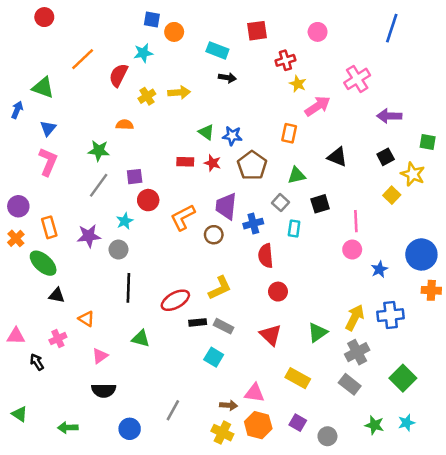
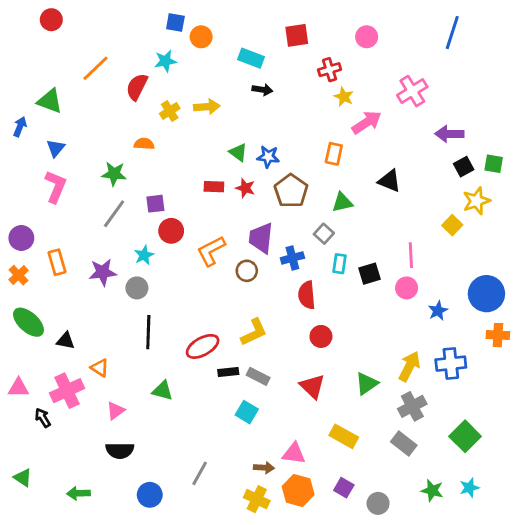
black square: (386, 157) -> (464, 167), moved
yellow star: (413, 174) -> (476, 201), turned 30
black square: (320, 204) -> (369, 274), moved
green ellipse: (43, 263) -> (28, 322), moved
pink cross: (58, 339) -> (67, 391), size x1.6

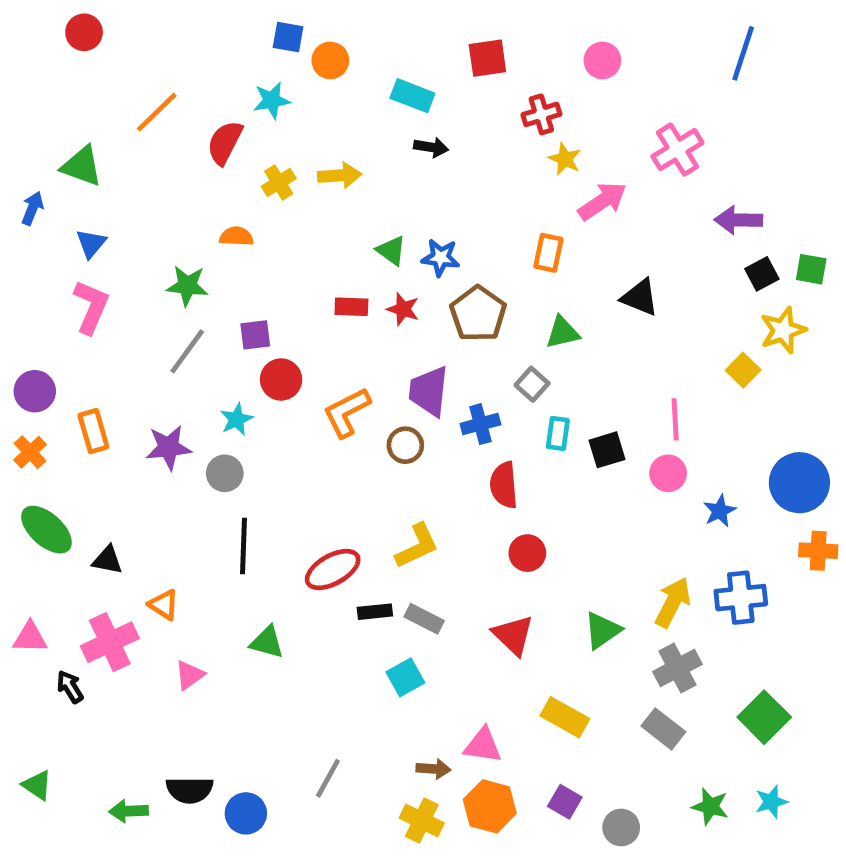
cyan square: (247, 412) -> (405, 677), turned 30
black semicircle: (120, 451) -> (190, 790), moved

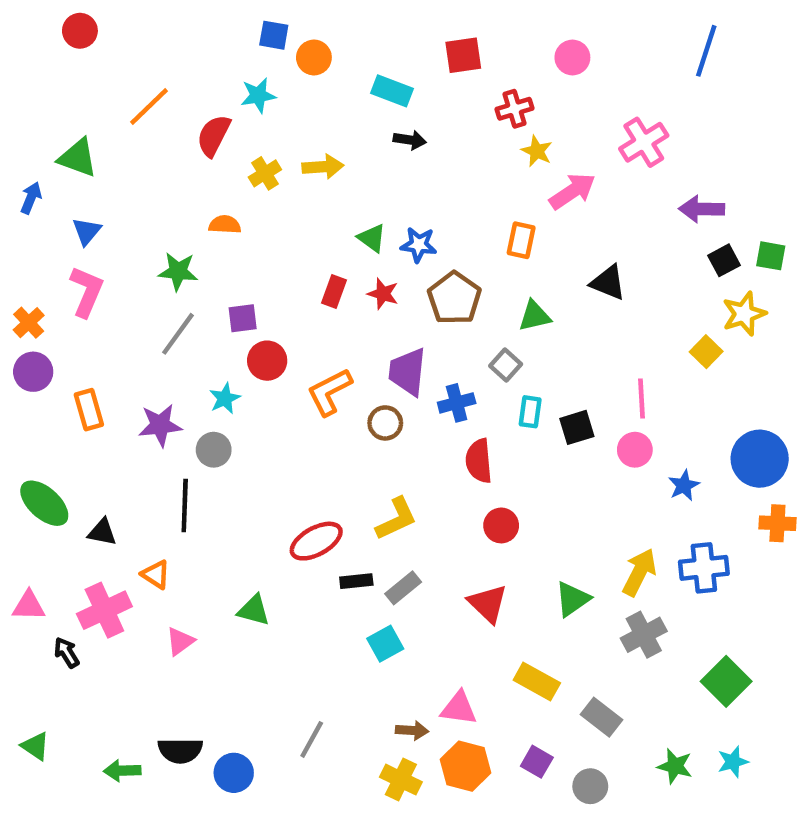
red rectangle: (351, 307) -> (334, 291), turned -72
orange cross: (30, 452) -> (29, 323), moved
black line: (244, 546) -> (185, 505), moved
gray rectangle: (424, 619) -> (403, 588), turned -66
gray rectangle: (663, 729) -> (601, 717), moved

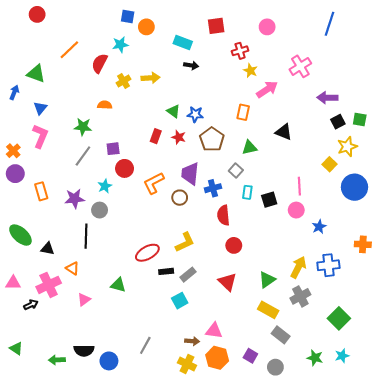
blue circle: (760, 459) -> (354, 187), moved
black arrow: (67, 653) -> (31, 305), turned 96
yellow rectangle: (537, 681) -> (268, 310), moved

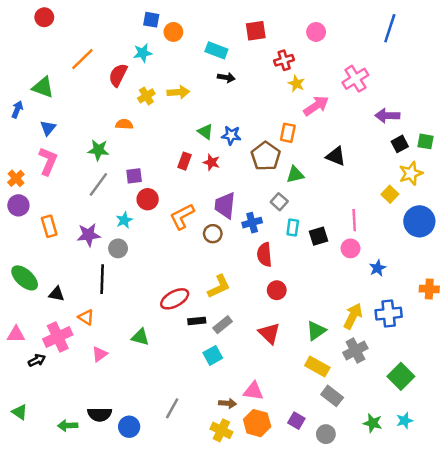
brown pentagon: (212, 139) -> (266, 156), moved

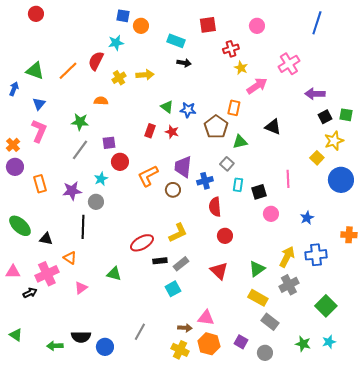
orange line: (82, 59) -> (68, 71), moved
pink circle: (350, 248) -> (271, 214), moved

